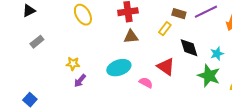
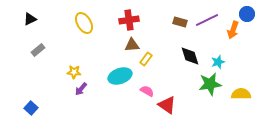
yellow rectangle: (165, 29) -> (146, 59), moved
red triangle: (166, 67) -> (167, 105), moved
green star: (209, 76) -> (210, 84), turned -30

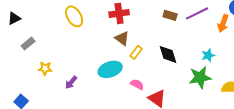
black triangle: (30, 19) -> (14, 18), moved
brown triangle: (132, 45) -> (122, 38), turned 42
black diamond: (190, 56) -> (168, 54), moved
yellow star: (74, 72) -> (45, 68), moved

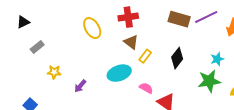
brown rectangle: (170, 15) -> (179, 19), size x1.5
yellow ellipse: (74, 16) -> (92, 28), moved
black diamond: (168, 54) -> (177, 58), turned 55

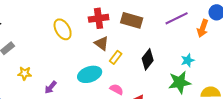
brown rectangle: (179, 19) -> (132, 20), moved

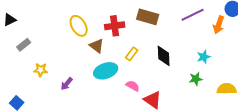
red cross: (99, 18) -> (115, 26), moved
brown triangle: (102, 43) -> (97, 46), moved
black diamond: (148, 59) -> (164, 56), turned -40
green star: (180, 82) -> (196, 79), size x0.6

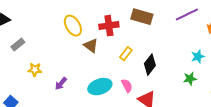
black diamond: (164, 56) -> (150, 65), moved, turned 40
cyan ellipse: (106, 71) -> (100, 87), moved
pink semicircle: (133, 86) -> (127, 86), turned 32

